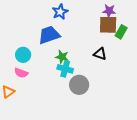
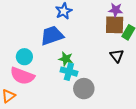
black triangle: (100, 54) -> (117, 56), moved, turned 32
pink semicircle: (21, 73) -> (22, 76), size x1.6

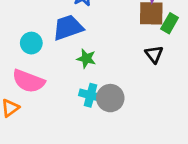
cyan circle: (24, 57) -> (31, 43), moved
cyan cross: (69, 72) -> (91, 95), moved

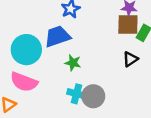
cyan circle: (31, 43) -> (26, 50), size x1.6
black triangle: (154, 54) -> (130, 59), turned 35

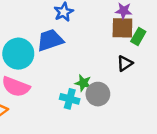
green star: (73, 63) -> (83, 83), moved
gray circle: (93, 96) -> (98, 94), moved

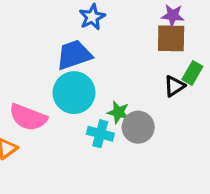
green rectangle: (138, 36) -> (192, 73), moved
cyan circle: (18, 54) -> (74, 93), moved

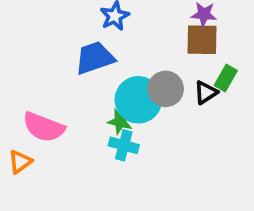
cyan circle: (74, 93) -> (138, 100), moved
green star: (118, 112) -> (120, 122), moved
gray circle: (138, 127) -> (166, 89), moved

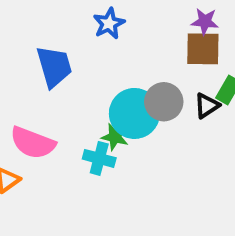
blue trapezoid: (95, 58) -> (54, 67), moved, turned 93
cyan cross: (124, 145) -> (99, 158), moved

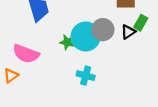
green star: (115, 137) -> (67, 42), moved
cyan cross: (99, 158) -> (86, 76), moved

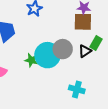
cyan cross: (86, 76) -> (77, 89), moved

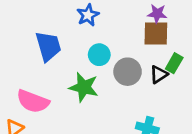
cyan circle: (47, 55) -> (99, 55), moved, size x0.6
green star: (31, 60) -> (84, 87), size x1.5

